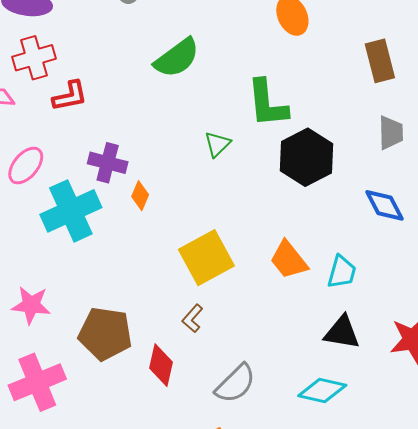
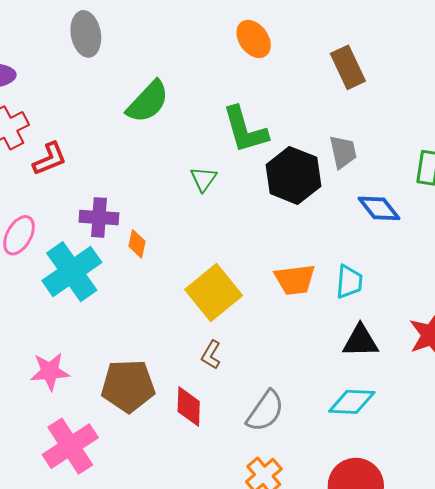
gray trapezoid: (391, 133) -> (343, 152), moved
orange trapezoid: (289, 260) -> (295, 280), turned -48

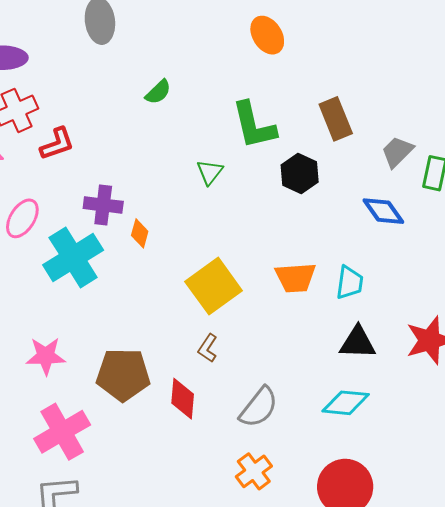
brown rectangle: (348, 67) -> (336, 119), moved
green semicircle: (148, 102) -> (158, 92), size x0.6
gray trapezoid: (343, 152) -> (397, 152), moved, turned -126
black hexagon: (293, 175) -> (300, 174), size x0.7

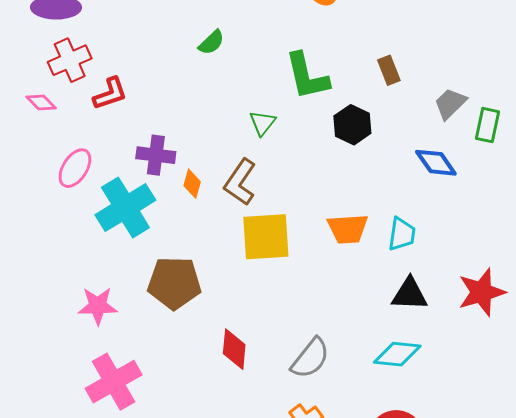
brown rectangle: (336, 119) -> (389, 70), size x0.7
yellow square: (214, 286) -> (266, 237), turned 32
brown L-shape: (208, 348) -> (240, 182), moved, size x1.6
brown pentagon: (123, 375) -> (174, 283), moved

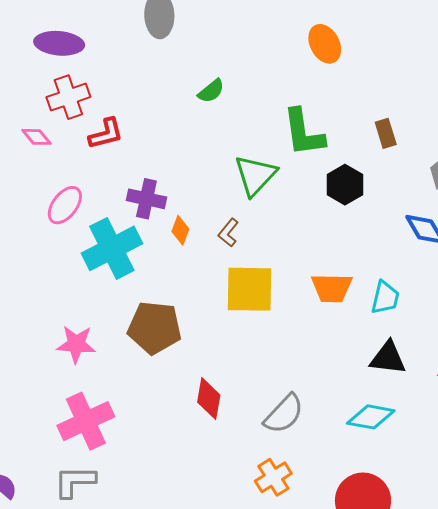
green triangle: (262, 123) -> (255, 175), size x1.6
brown L-shape: (240, 182) -> (228, 233), size x0.6

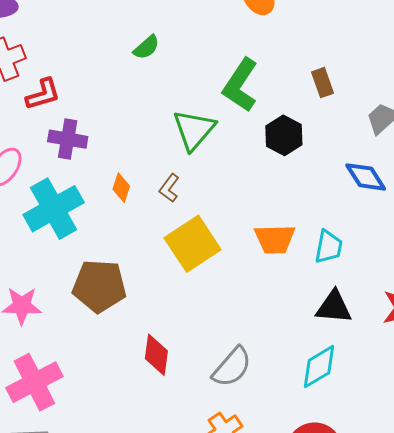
green L-shape: (303, 133) -> (240, 85), turned 44
purple cross: (146, 199) -> (68, 139), moved
yellow square: (249, 289) -> (193, 244), turned -32
cyan diamond: (371, 417) -> (319, 367), turned -39

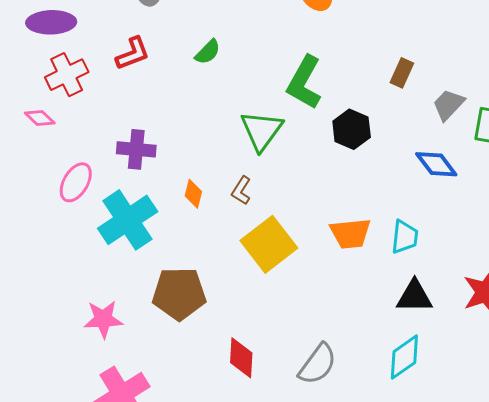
brown rectangle: (322, 83) -> (402, 73), moved, turned 48
red L-shape: (43, 94) -> (133, 53), moved

